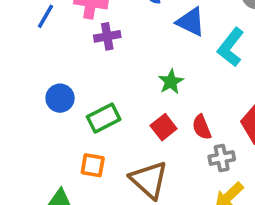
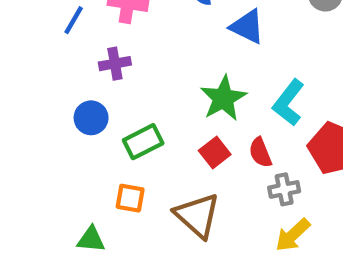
purple cross: (107, 36) -> (115, 64), moved
cyan L-shape: (231, 47) -> (288, 103), moved
green star: (171, 82) -> (223, 98), size x1.5

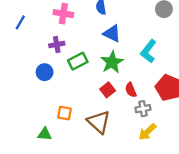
blue line: (74, 20) -> (20, 22), moved
blue triangle: (247, 27) -> (112, 33), moved
cyan L-shape: (288, 103) -> (148, 51), moved
green rectangle: (143, 142) -> (78, 61), moved

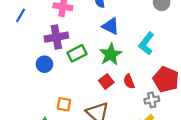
purple cross: (57, 45) -> (56, 37), size x1.5
gray cross: (143, 109) -> (152, 100), moved

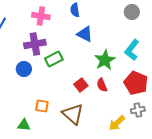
cyan L-shape: (146, 44) -> (132, 50), moved
green star: (111, 54) -> (105, 60), moved
gray cross: (152, 100) -> (138, 110), moved

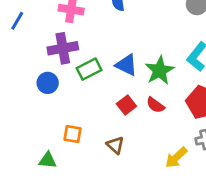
blue triangle: (85, 34) -> (126, 65), moved
red semicircle: (102, 85) -> (155, 105), turned -32
brown triangle: (73, 114) -> (115, 145), size x0.6

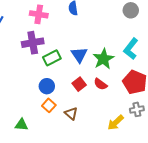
blue triangle: (126, 65) -> (79, 55), turned 30
blue circle: (48, 83) -> (47, 86), moved
orange square: (73, 134) -> (49, 105), moved, turned 32

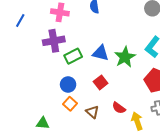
blue triangle: (79, 55) -> (101, 53), turned -42
red semicircle: (100, 84) -> (119, 108), moved
yellow arrow: (116, 123) -> (137, 121), turned 114

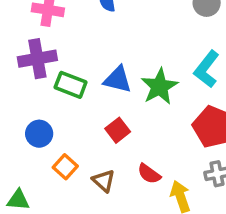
green rectangle: (73, 56) -> (71, 85), turned 48
blue circle: (68, 85) -> (39, 134), moved

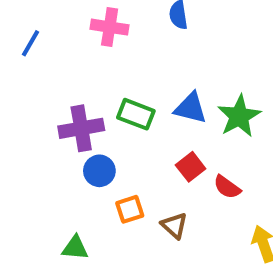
purple cross: (37, 59) -> (81, 128), moved
orange square: (65, 167) -> (130, 209), turned 30
red semicircle: (149, 174) -> (227, 187), moved

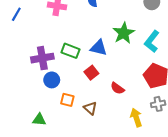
green star: (239, 116) -> (124, 33), moved
red square: (191, 167) -> (91, 73), moved
orange square: (130, 209) -> (67, 100), turned 32

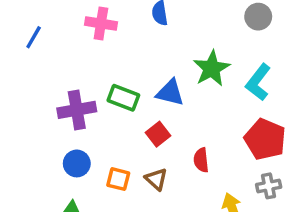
blue circle: (52, 80) -> (77, 163), moved
red semicircle: (117, 88) -> (201, 160), turned 48
brown triangle: (90, 108) -> (156, 179), moved

